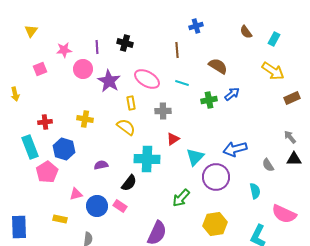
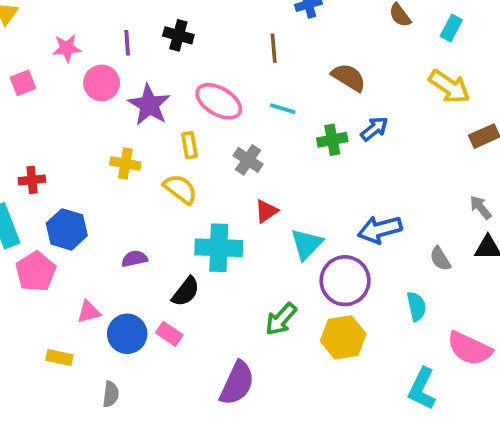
gray cross: (163, 111) -> (248, 160), turned 35
yellow cross: (85, 119) -> (125, 164), moved
yellow hexagon: (215, 224) -> (343, 337), moved

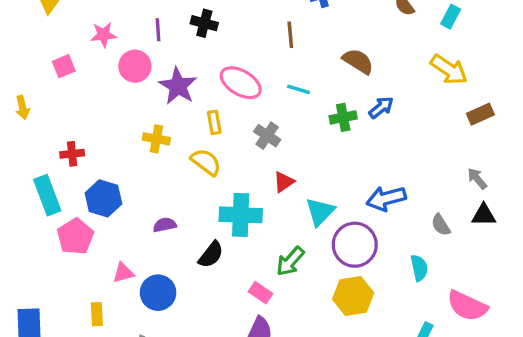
green arrow: (281, 319) -> (290, 261), moved
pink rectangle: (169, 334) -> (261, 293), moved
yellow rectangle: (59, 358) -> (97, 314), turned 75

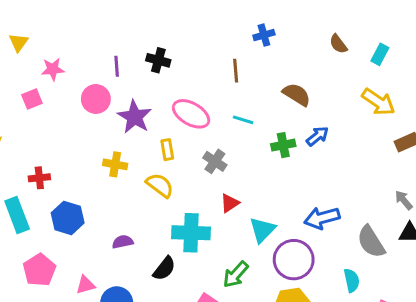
pink star: (103, 35) -> (53, 69), moved
gray semicircle: (441, 225) -> (371, 242), size x1.6
pink pentagon: (75, 236) -> (39, 270), moved

